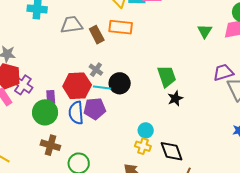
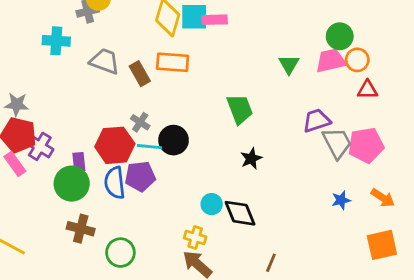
gray trapezoid: (72, 25) -> (105, 61), turned 30
green trapezoid: (167, 76) -> (240, 109), moved
yellow cross: (143, 146) -> (195, 237), moved
black diamond: (172, 151) -> (240, 213), moved

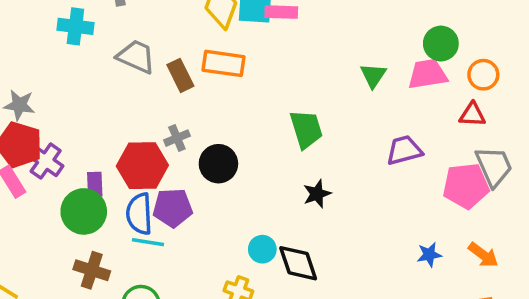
orange circle: (357, 60) -> (483, 75), moved
gray cross: (140, 122) -> (177, 138), turned 30
gray trapezoid: (337, 143) -> (494, 166), moved
cyan line: (149, 147) -> (148, 242), moved

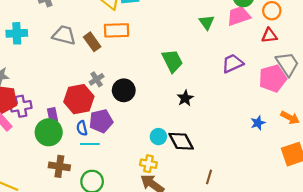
cyan cross: (75, 26) -> (17, 33), moved
purple cross: (46, 161) -> (21, 106), turned -36
blue semicircle: (139, 214) -> (82, 128), size x0.6

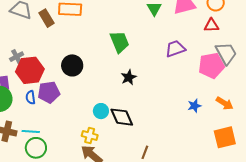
gray cross: (97, 79) -> (17, 57), moved
cyan line: (90, 144) -> (31, 132), moved

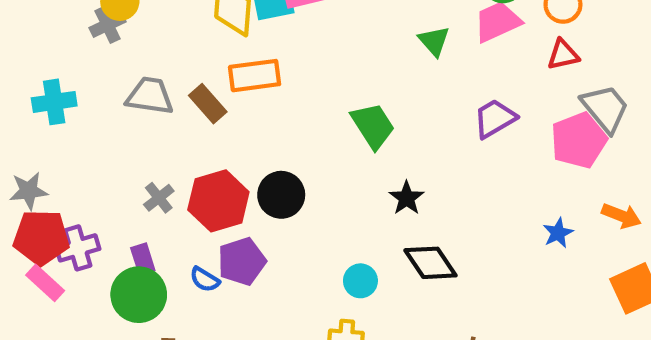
red hexagon: (30, 70) -> (218, 201), moved
blue semicircle: (31, 97) -> (205, 279), turned -40
black diamond: (122, 117) -> (430, 263), moved

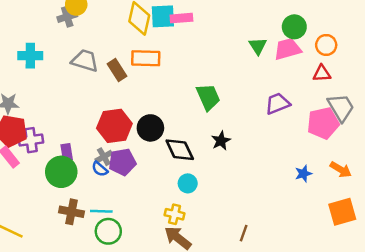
green triangle: (434, 41) -> (258, 46), moved
gray cross: (159, 198) -> (104, 157), moved
black diamond: (430, 263) -> (180, 150), moved

